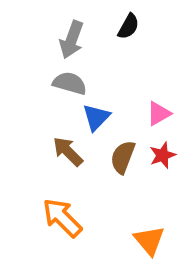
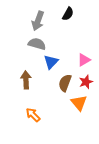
brown arrow: (68, 151) -> (26, 80), moved, turned 42
orange arrow: (62, 218) -> (33, 115), size x0.7
orange triangle: (149, 240) -> (79, 103), moved

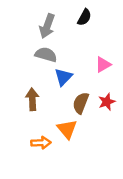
pink triangle: (84, 60) -> (103, 65), moved
orange triangle: (79, 103) -> (67, 129), moved
orange arrow: (33, 115) -> (41, 143), turned 133

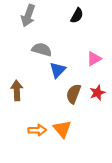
gray arrow: (47, 26) -> (28, 16), moved
brown arrow: (32, 99) -> (17, 90), moved
orange triangle: (67, 129) -> (62, 129), moved

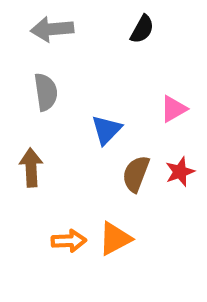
gray arrow: (28, 16) -> (52, 29), turned 65
gray semicircle: (42, 50) -> (46, 92), moved, turned 66
orange triangle: (62, 129) -> (115, 239), turned 42

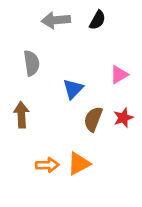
gray arrow: (52, 29) -> (56, 20), moved

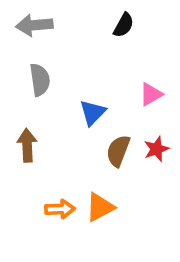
gray arrow: (56, 20) -> (34, 25), moved

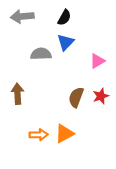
black semicircle: (124, 25) -> (64, 18), moved
gray semicircle: (40, 80) -> (41, 54), moved, turned -84
blue triangle: (93, 113) -> (66, 42), moved

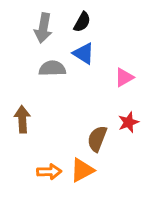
gray arrow: (22, 16) -> (43, 28), moved, turned -75
blue triangle: (66, 42) -> (84, 53), turned -42
brown semicircle: (76, 97) -> (97, 139), moved

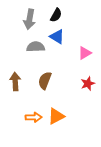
brown semicircle: (97, 139) -> (45, 81), moved

